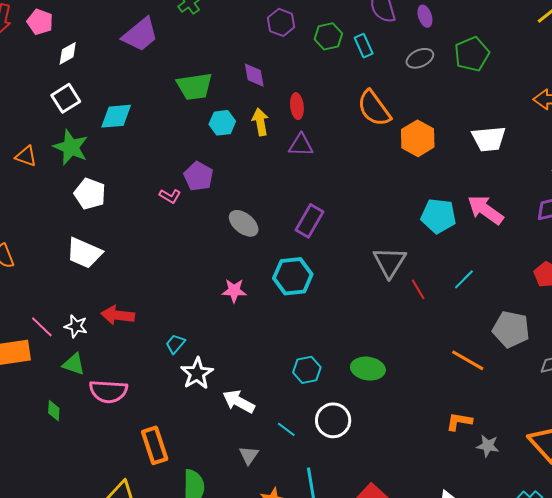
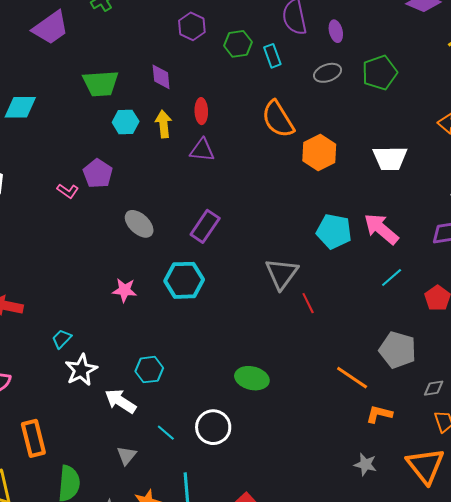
cyan line: (464, 279) -> (392, 278), moved
cyan hexagon: (307, 370) -> (149, 370), moved
orange L-shape: (459, 421) -> (379, 414), moved

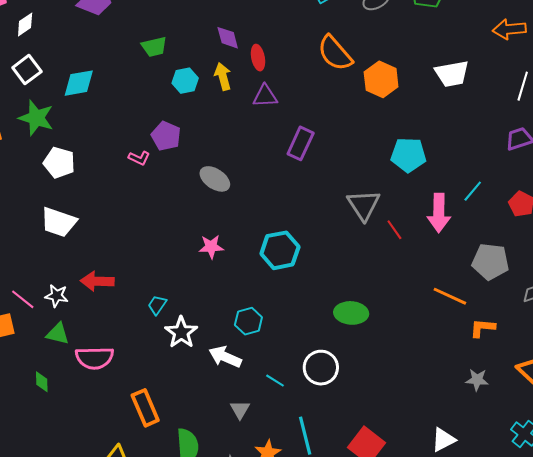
purple diamond: (161, 77) -> (228, 38), moved
green trapezoid: (101, 84) -> (154, 47), size x0.7
purple rectangle: (205, 226) -> (301, 143), moved
pink arrow: (381, 229) -> (439, 213), moved, turned -120
cyan hexagon: (184, 280) -> (280, 250), moved

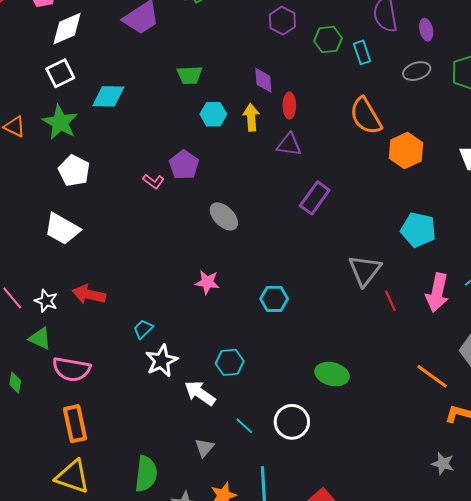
white diamond: (25, 25) -> (67, 29), size x1.5
cyan hexagon: (280, 250) -> (274, 299), size x0.7
orange rectangle: (145, 408) -> (75, 424), moved

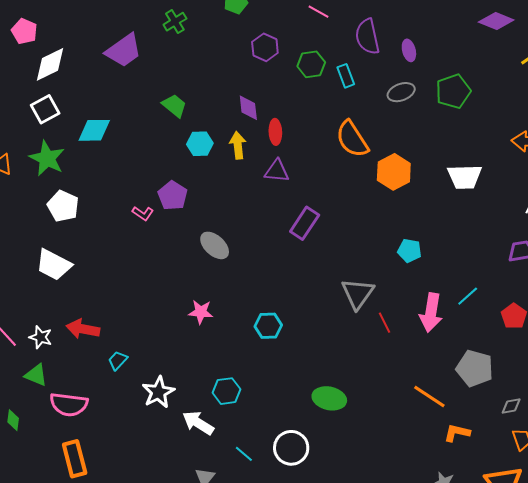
green trapezoid: (190, 75) -> (174, 106), turned -136
cyan pentagon: (418, 230) -> (410, 251), size x0.7
cyan trapezoid: (143, 329) -> (118, 360), moved

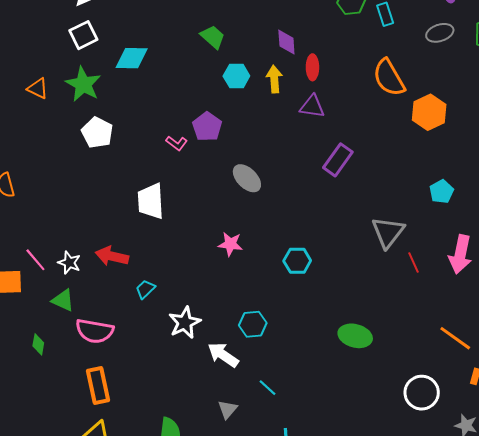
cyan pentagon: (410, 251) -> (442, 192), turned 30
white trapezoid: (54, 265) -> (151, 201), moved, turned 57
white circle: (291, 448) -> (422, 393), moved

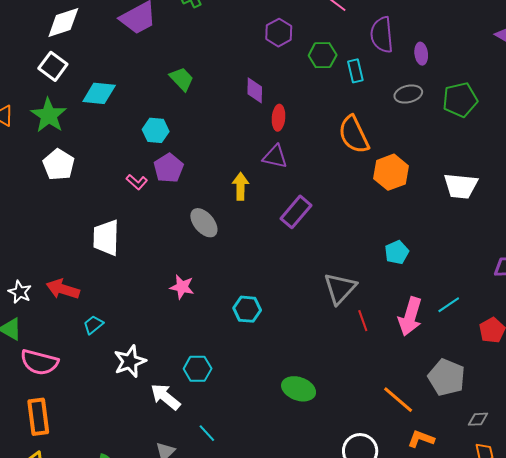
white square: (83, 35) -> (53, 66), turned -32
cyan hexagon: (236, 76) -> (156, 130), moved
yellow arrow: (274, 79) -> (241, 186), moved

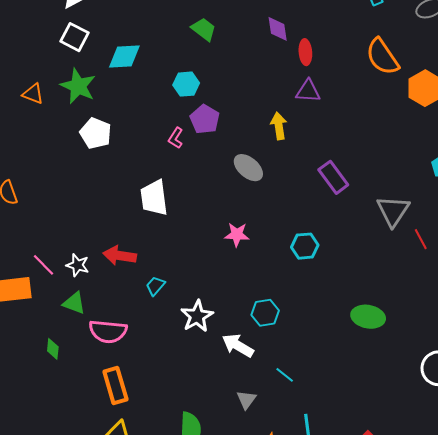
pink L-shape: (137, 182) -> (176, 138), turned 90
purple rectangle: (296, 212) -> (333, 177), moved, turned -68

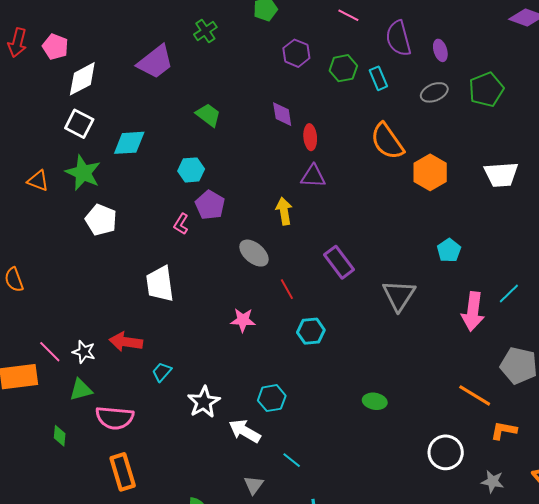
red line: (421, 239) -> (287, 289), moved
green triangle: (74, 303) -> (81, 390), turned -35
green ellipse: (368, 317) -> (375, 401), size x0.7

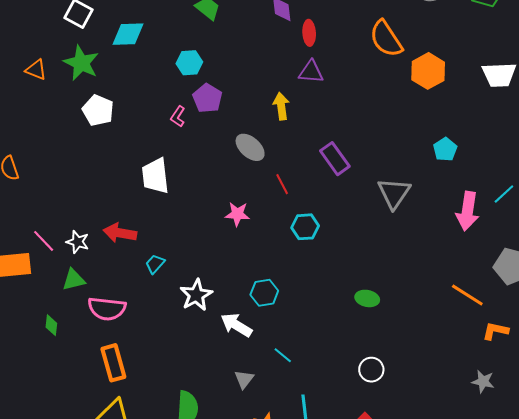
white circle: (446, 452) -> (371, 370), moved, size x0.7

